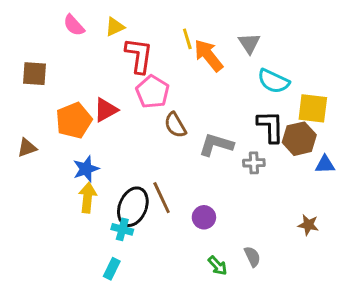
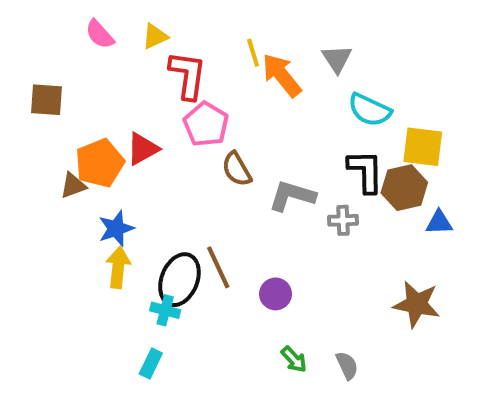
brown triangle: (27, 148) -> (73, 186), moved
brown star: (308, 225) -> (417, 304), size x1.6
gray semicircle: (252, 257) -> (347, 365), moved

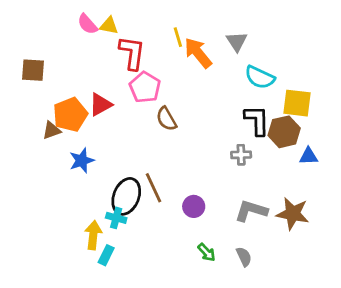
pink semicircle: (100, 34) -> (87, 24), moved
yellow triangle: (155, 36) -> (109, 26), turned 36
gray L-shape: (292, 196) -> (251, 211), moved
yellow arrow: (118, 267) -> (93, 235), moved

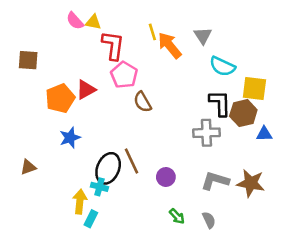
brown triangle: (52, 130) -> (28, 167), moved
gray cross: (241, 155) -> (206, 133), size x1.5

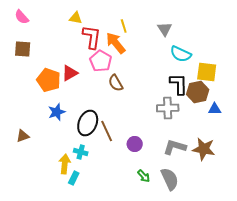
pink semicircle: (75, 21) -> (22, 17), moved
orange arrow: (170, 45) -> (116, 43), moved
orange pentagon: (60, 98) -> (49, 80), turned -30
black ellipse: (108, 168) -> (88, 123), moved
gray semicircle: (209, 220) -> (170, 179), size x1.6

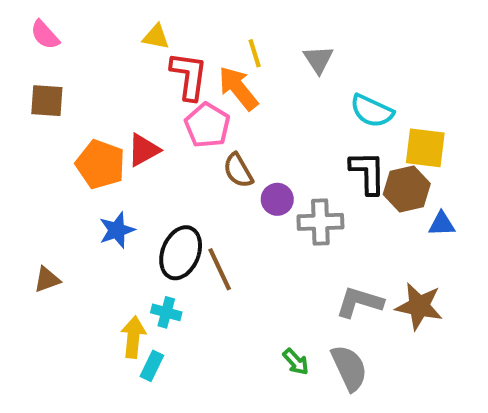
gray triangle: (165, 29) -> (318, 59), moved
gray cross: (168, 108) -> (320, 222), moved
purple circle: (135, 144) -> (277, 199), moved

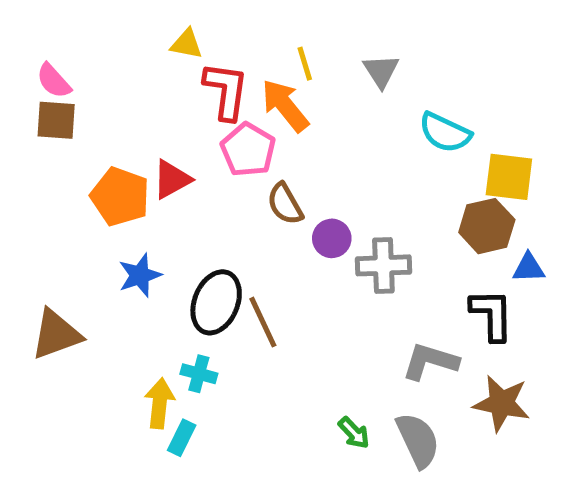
pink semicircle: (45, 35) -> (54, 81), moved
black L-shape: (368, 173) -> (492, 315), moved
brown triangle: (47, 279) -> (56, 334), size x1.6
brown star: (419, 306) -> (502, 403), moved

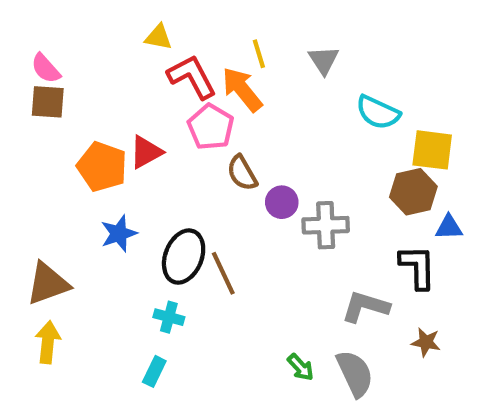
red L-shape: (226, 91) -> (192, 77), turned -36
yellow arrow: (159, 403) -> (48, 342), moved
brown star: (502, 403) -> (426, 342), size x0.6

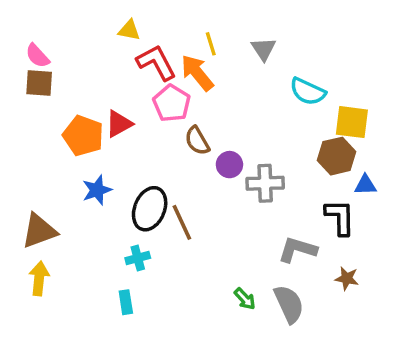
cyan cross: (169, 317) -> (138, 258), turned -30
cyan rectangle: (154, 371) -> (126, 302), turned -35

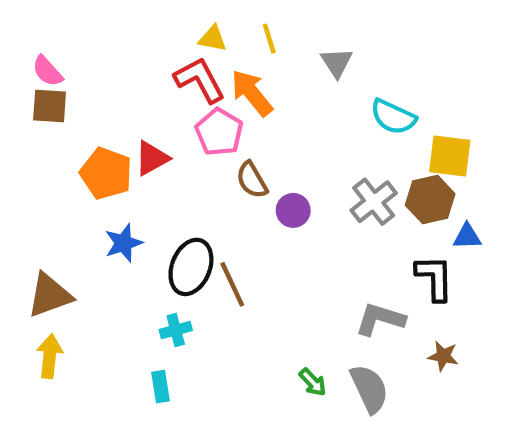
yellow triangle: (129, 30) -> (213, 39), moved
yellow line: (211, 44) -> (269, 39), moved
gray cross: (265, 183) -> (374, 202), moved, turned -36

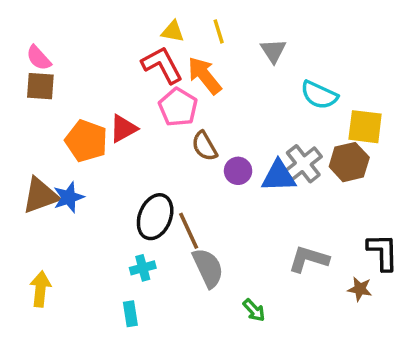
blue triangle: (467, 236) -> (279, 176), moved, size x1.5
blue star: (124, 243) -> (69, 197), moved
black L-shape: (435, 278) -> (383, 252), moved
brown triangle: (50, 295) -> (40, 196), moved
gray semicircle: (369, 389) -> (208, 268), moved

